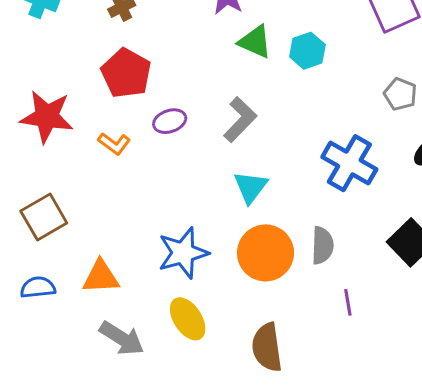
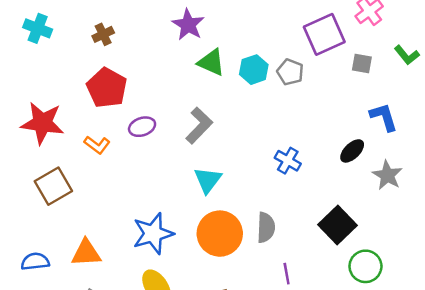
gray pentagon: (400, 94) -> (290, 72), moved
blue cross: (349, 163) -> (288, 161), size x0.6
brown square: (44, 217) -> (53, 186), moved

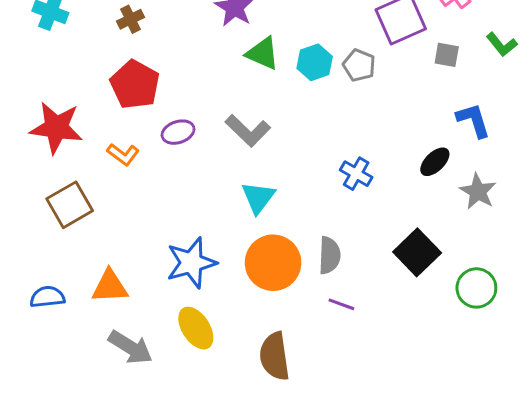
gray L-shape: (199, 125) -> (248, 131), turned 90
green circle: (365, 266) -> (476, 288), moved
purple line: (287, 274) -> (341, 304), moved, turned -60

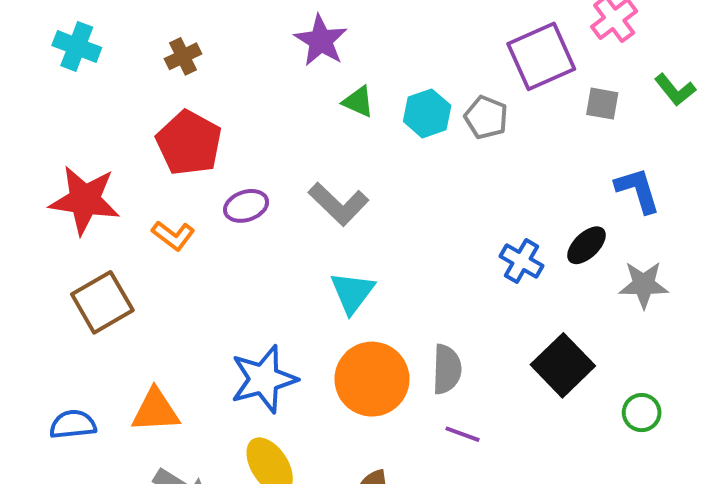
green triangle: (263, 53) -> (358, 102), size x0.7
blue cross: (356, 174) -> (522, 261), moved
gray star: (478, 191) -> (644, 285), turned -30
green circle: (476, 288) -> (642, 413), size x0.7

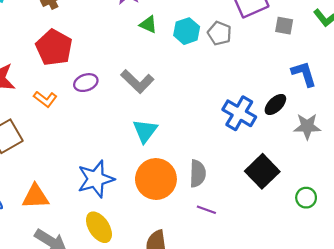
blue cross: (522, 261) -> (239, 113), size x1.4

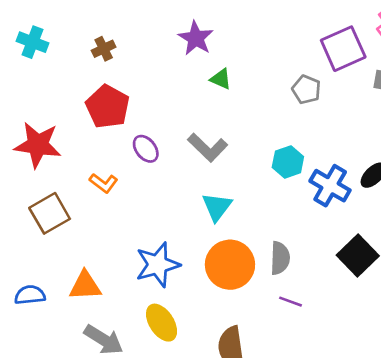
cyan hexagon: (187, 31) -> (288, 162), moved
purple ellipse: (86, 83) -> (146, 149), turned 70
orange L-shape: (45, 99) -> (104, 183), moved

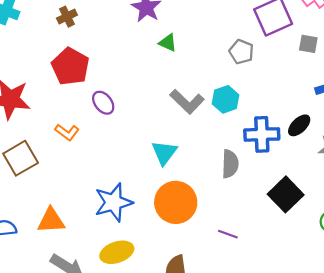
gray L-shape: (208, 147) -> (187, 102), moved
cyan hexagon: (288, 162) -> (226, 99), moved
blue cross: (330, 186) -> (262, 134), turned -32
gray semicircle: (280, 258) -> (230, 164), moved
yellow ellipse: (162, 323) -> (117, 252), turned -76

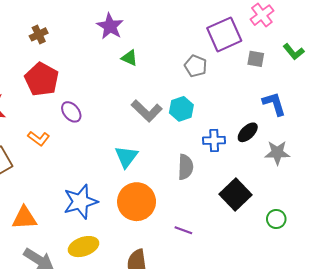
blue cross: (262, 134) -> (214, 140), size x0.7

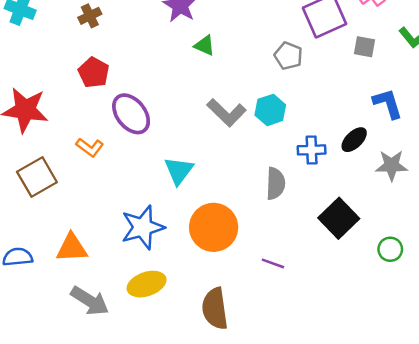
red pentagon: (42, 79) -> (94, 73), size x0.7
purple ellipse: (71, 112) -> (131, 114), size x1.5
cyan triangle: (126, 157) -> (179, 171), moved

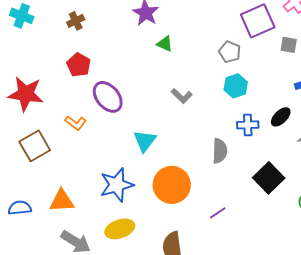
cyan hexagon: (270, 110) -> (236, 86), moved
gray L-shape: (226, 113) -> (182, 96), size x0.7
purple line: (273, 263) -> (218, 213), turned -54

